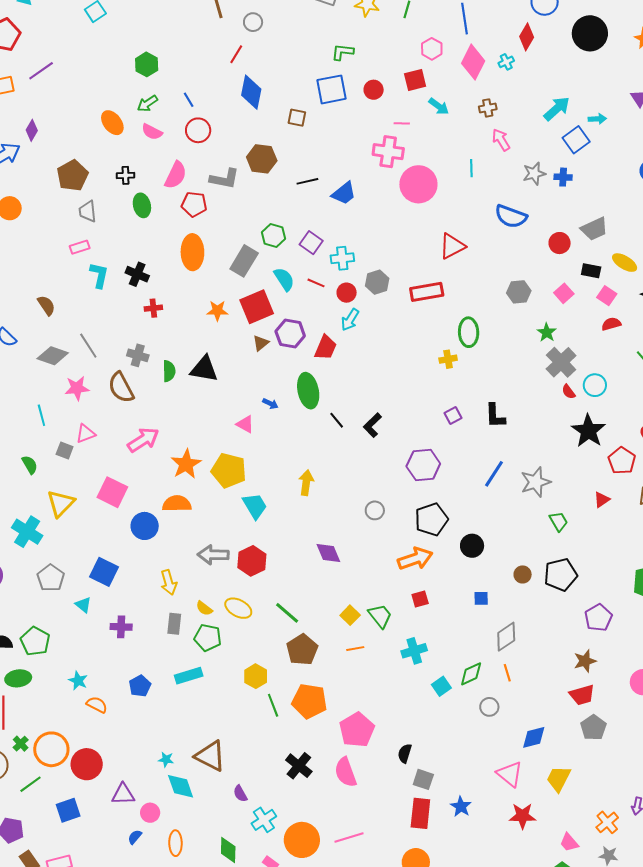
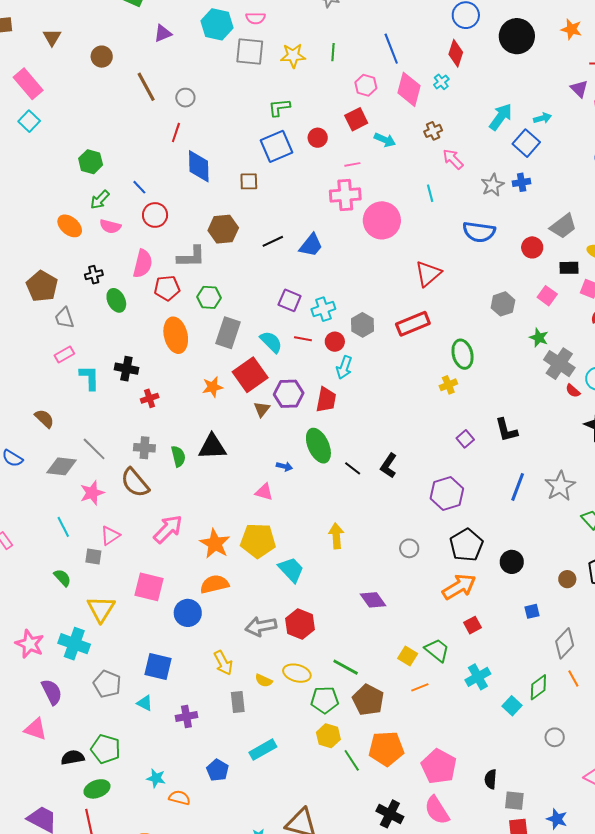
green hexagon: (273, 236) -> (209, 297), moved
green pentagon: (208, 638) -> (325, 700), moved
gray circle: (489, 707) -> (555, 737), moved

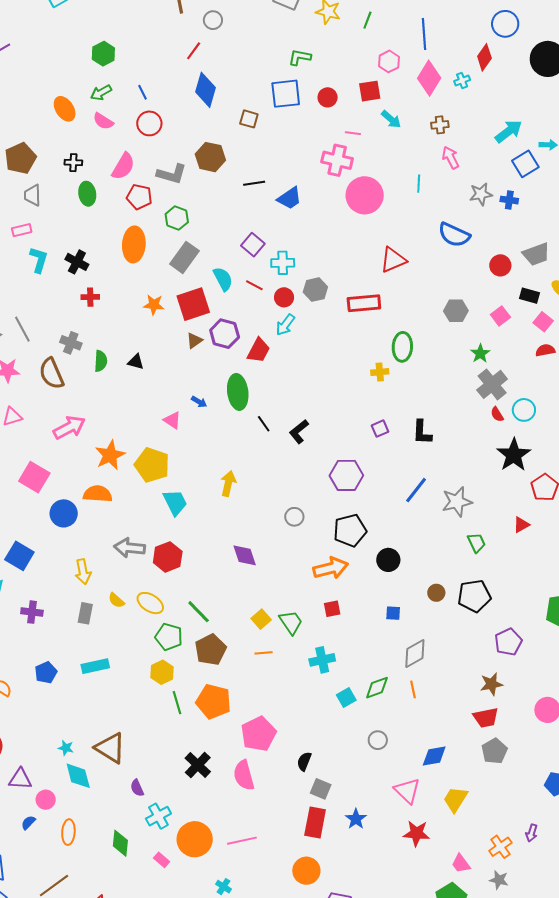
black triangle: (212, 447) -> (136, 362), size x0.6

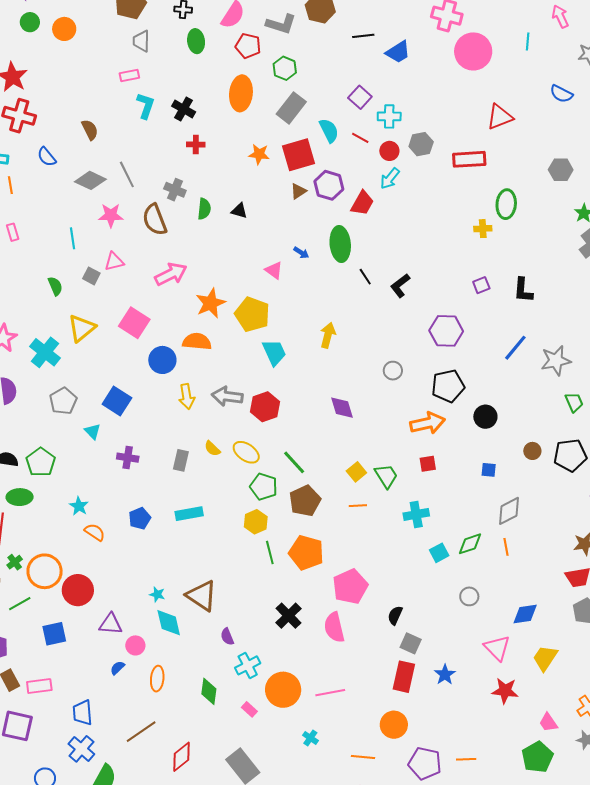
blue semicircle: (454, 235) -> (561, 94), size x0.7
yellow arrow: (83, 572) -> (187, 397), moved

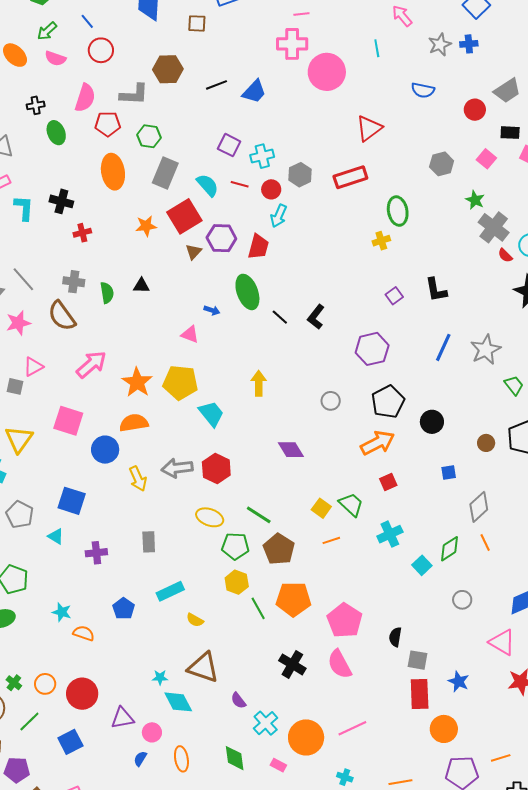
yellow semicircle: (212, 449) -> (195, 620), moved
orange circle: (45, 571) -> (45, 684), size x0.6
orange circle: (394, 725) -> (444, 729), moved

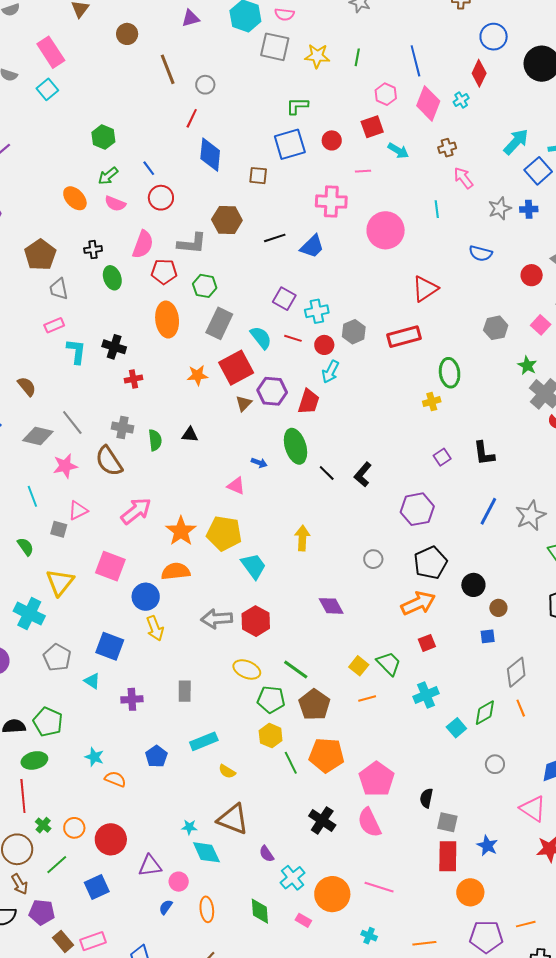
pink cross: (292, 44) -> (331, 202), moved
brown circle: (486, 443) -> (498, 608), moved
yellow arrow: (138, 479) -> (155, 628), moved
pink line: (352, 728) -> (379, 887), turned 40

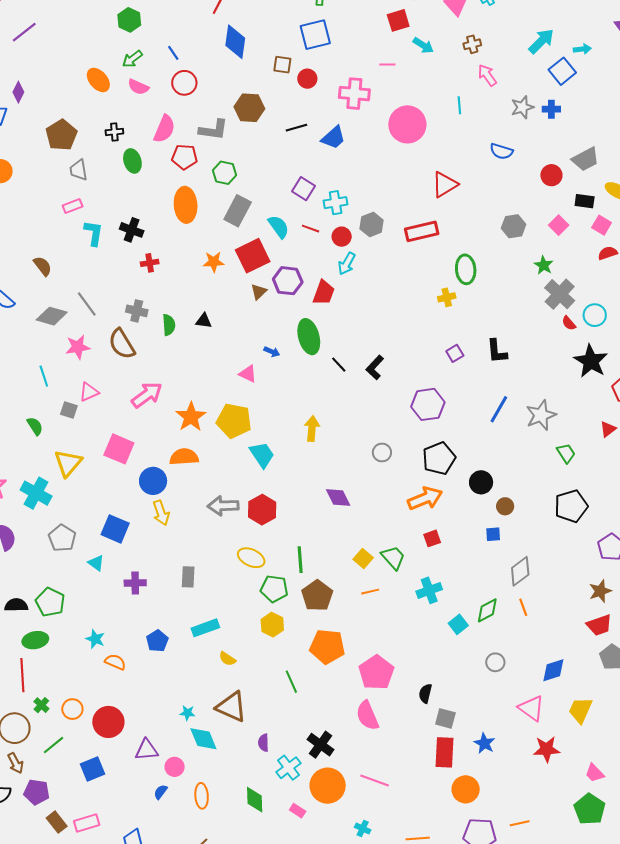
red circle: (332, 140) -> (307, 79), moved
green line: (296, 669) -> (300, 560), turned 48
green line: (291, 763) -> (291, 682), moved
black cross: (322, 820) -> (320, 745), moved
purple semicircle: (267, 854) -> (263, 743), turned 30

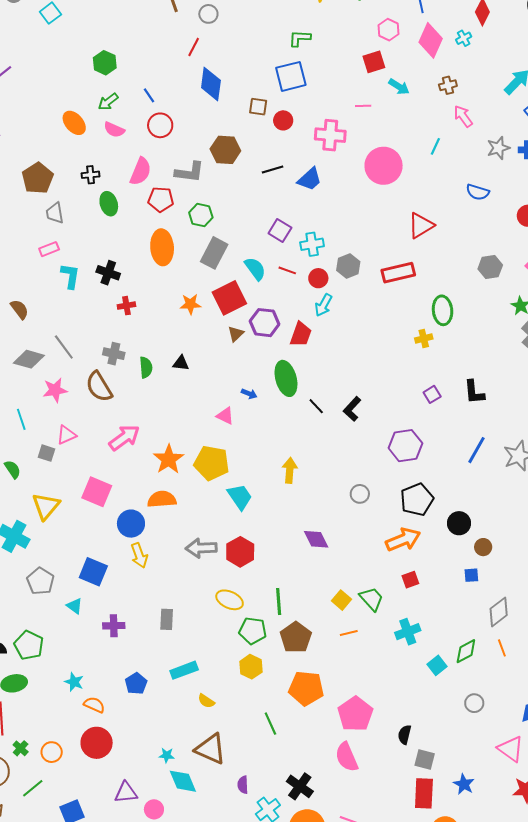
cyan line: (459, 105) -> (435, 146), turned 30
red circle: (108, 722) -> (97, 743), moved

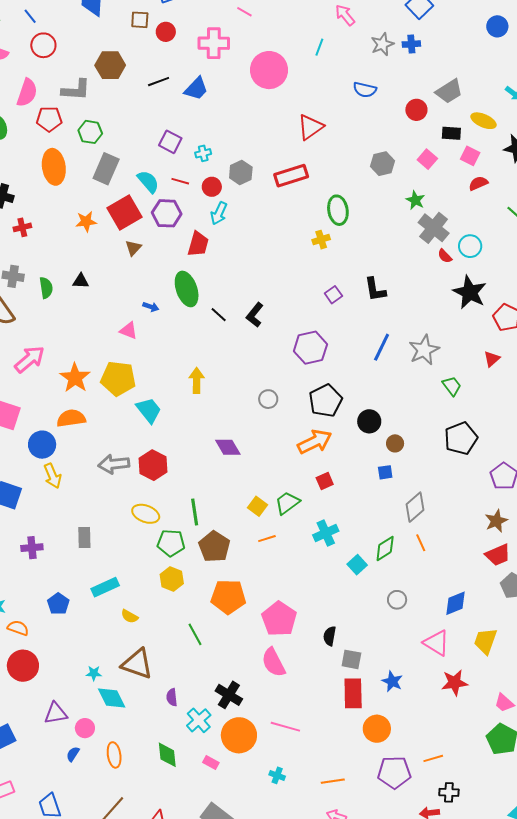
pink line: (363, 106) -> (244, 12), turned 35
cyan cross: (312, 244) -> (203, 153), size x0.7
purple hexagon: (265, 323) -> (167, 213), moved
green trapezoid: (372, 599) -> (287, 503), turned -80

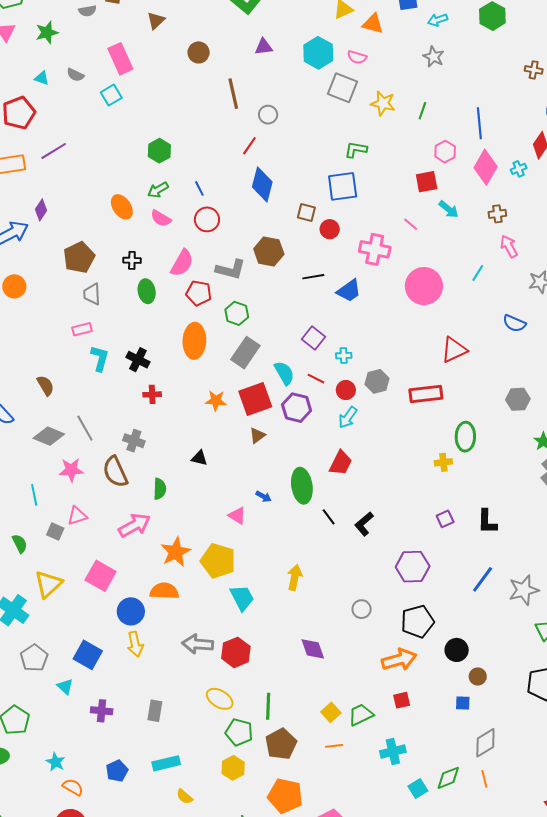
red trapezoid: (198, 244) -> (341, 463), moved
green semicircle: (46, 288) -> (160, 489), moved

